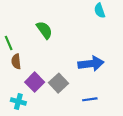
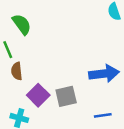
green semicircle: (44, 30) -> (22, 24), moved
gray square: (58, 83) -> (66, 96), turned 30

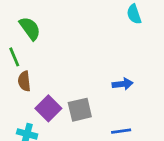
blue arrow: (104, 74) -> (123, 84), size x0.6

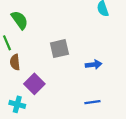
gray square: (80, 110) -> (59, 49), moved

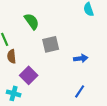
green semicircle: (20, 20) -> (32, 21), moved
blue line: (92, 102) -> (80, 91), turned -48

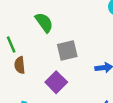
purple square: (29, 75) -> (56, 82), moved

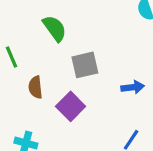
brown semicircle: (20, 65) -> (35, 87), moved

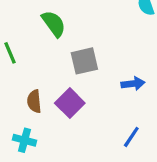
brown semicircle: (35, 87) -> (34, 101), moved

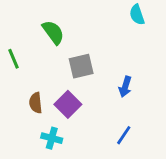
blue arrow: (133, 84) -> (125, 87), turned 114
cyan cross: (25, 140) -> (52, 138), moved

